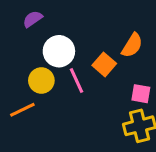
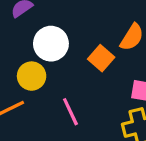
pink line: (76, 80) -> (70, 112), moved

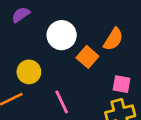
white circle: (51, 44) -> (62, 35), moved

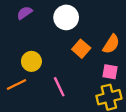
white circle: (62, 35) -> (66, 17), moved
orange semicircle: (113, 39) -> (111, 44), moved

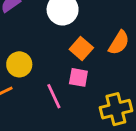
pink square: (110, 72) -> (78, 77), moved

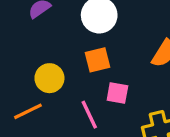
orange square: (81, 49) -> (98, 60), moved, turned 35

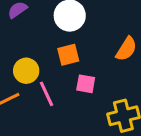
pink line: (89, 115) -> (46, 94), moved

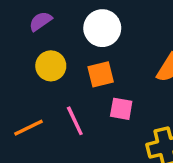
yellow circle: (26, 71) -> (51, 66), moved

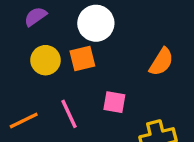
orange square: (101, 74) -> (82, 58), moved

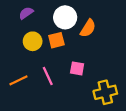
orange semicircle: (161, 62) -> (88, 28), moved

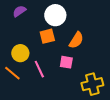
orange semicircle: (88, 28) -> (76, 40), moved
yellow circle: (33, 41) -> (20, 53), moved
orange line: (18, 80) -> (12, 73), turned 66

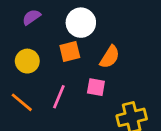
yellow circle: (20, 53) -> (27, 61), moved
pink line: (39, 69) -> (59, 97), turned 48

